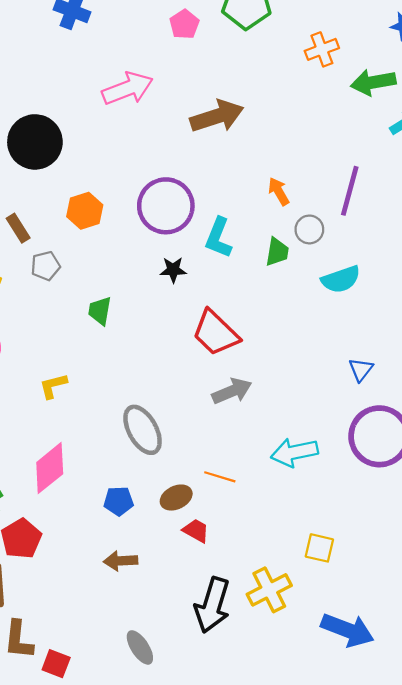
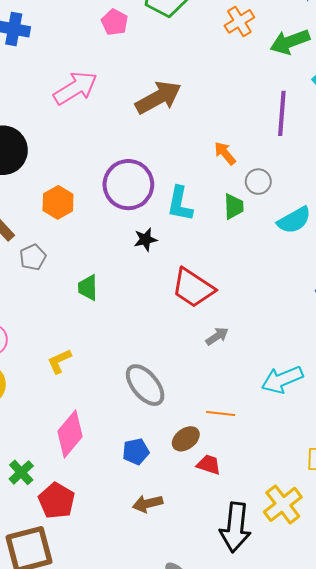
purple line: (350, 191) -> (282, 113), moved
gray arrow: (232, 391) -> (217, 336), size x0.7

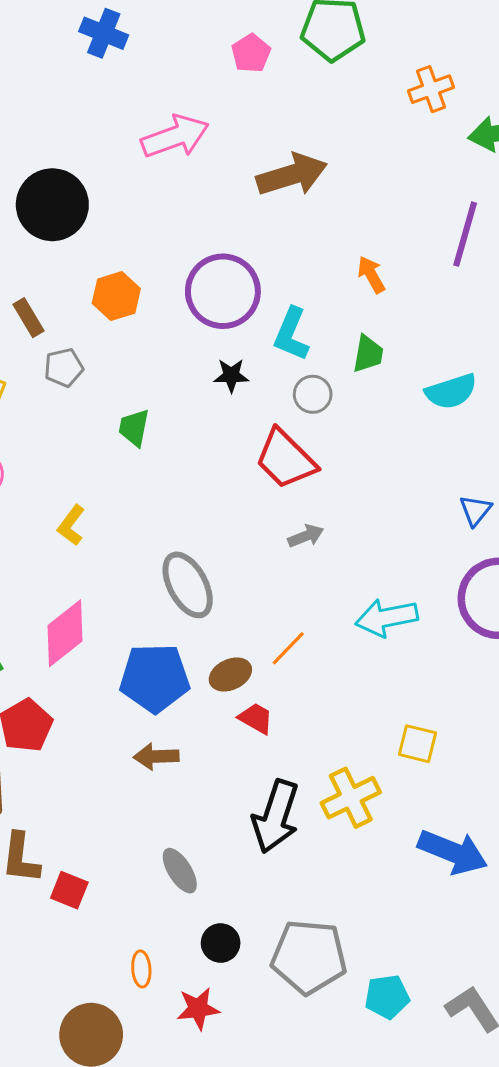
gray circle: (258, 182) -> (313, 394), moved
yellow L-shape: (59, 361) -> (71, 525), turned -40
orange line: (221, 413) -> (288, 648), turned -64
blue pentagon: (136, 452) -> (155, 678), size x1.8

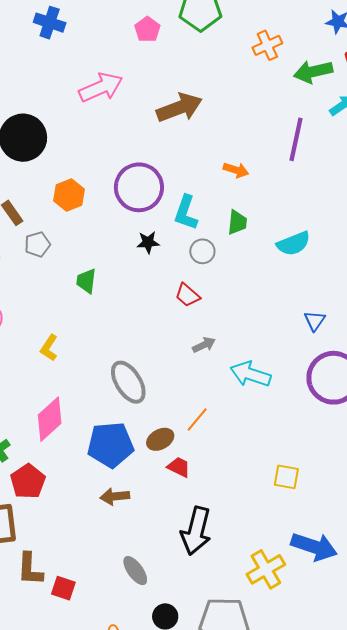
orange arrow: (371, 275) -> (236, 170), turned 140
red trapezoid: (286, 459) -> (187, 295), size x0.6
cyan arrow: (387, 618) -> (251, 374), moved, turned 33
yellow cross: (351, 798) -> (266, 569), moved

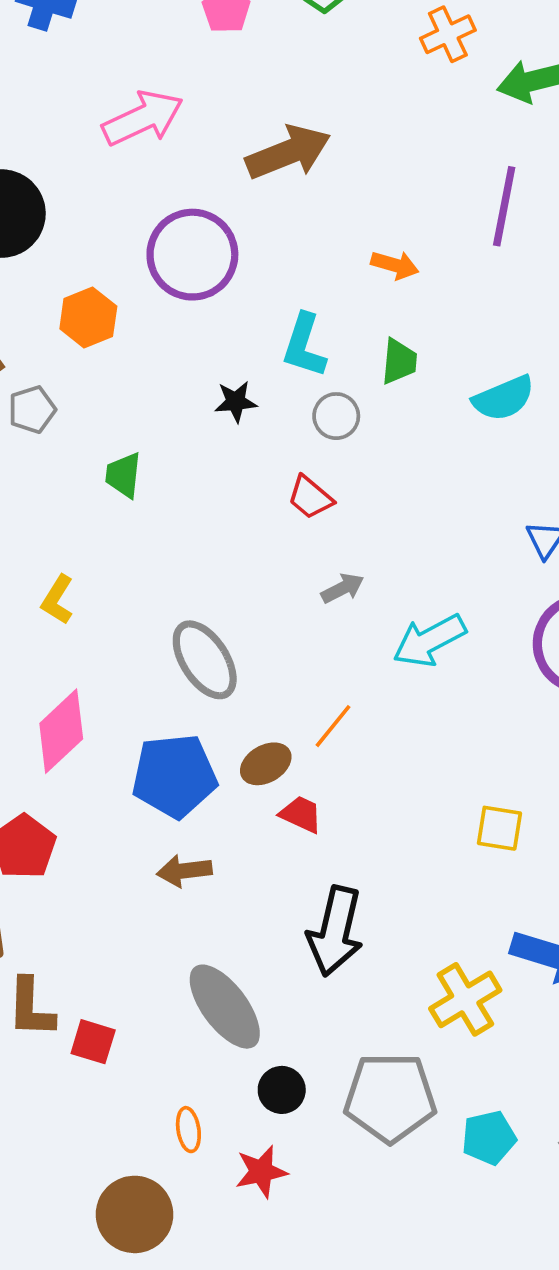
purple circle: (139, 187) -> (192, 255), moved
cyan arrow: (251, 374) -> (429, 640), turned -45
gray ellipse: (135, 571) -> (225, 1007), size x1.6

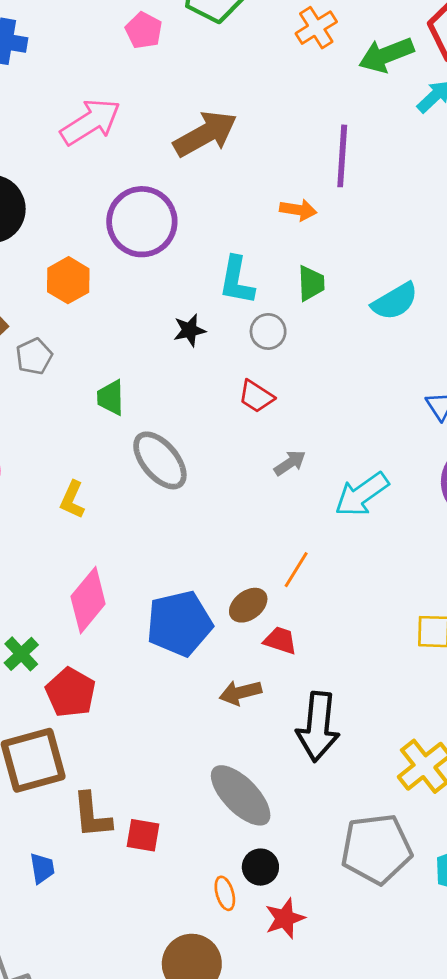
purple line: (504, 206) -> (342, 156), moved
gray ellipse: (205, 660) -> (160, 460), moved
brown arrow: (184, 871) -> (240, 693), moved
black circle: (282, 1090) -> (260, 867), moved

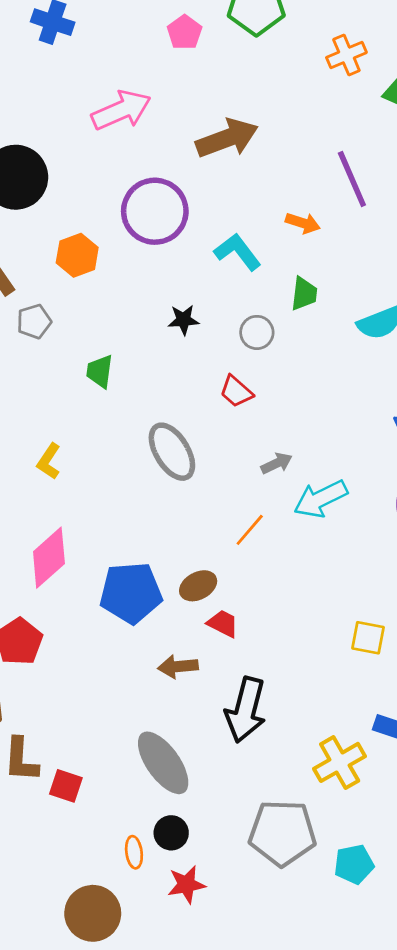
purple line: (342, 156) -> (352, 179), turned -36
cyan L-shape: (237, 280) -> (238, 252), moved, turned 123
gray ellipse: (160, 460) -> (172, 452), moved
gray arrow: (290, 463) -> (277, 463), moved
orange line: (296, 570) -> (250, 530), moved

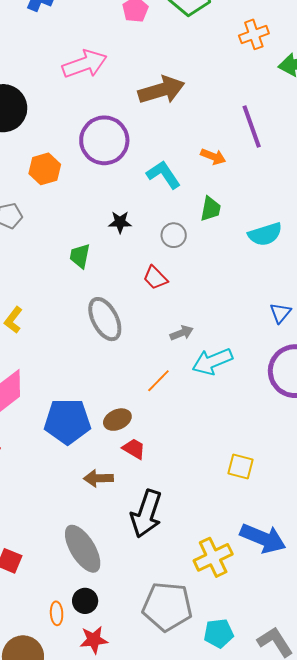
green trapezoid: (100, 371) -> (80, 256), moved

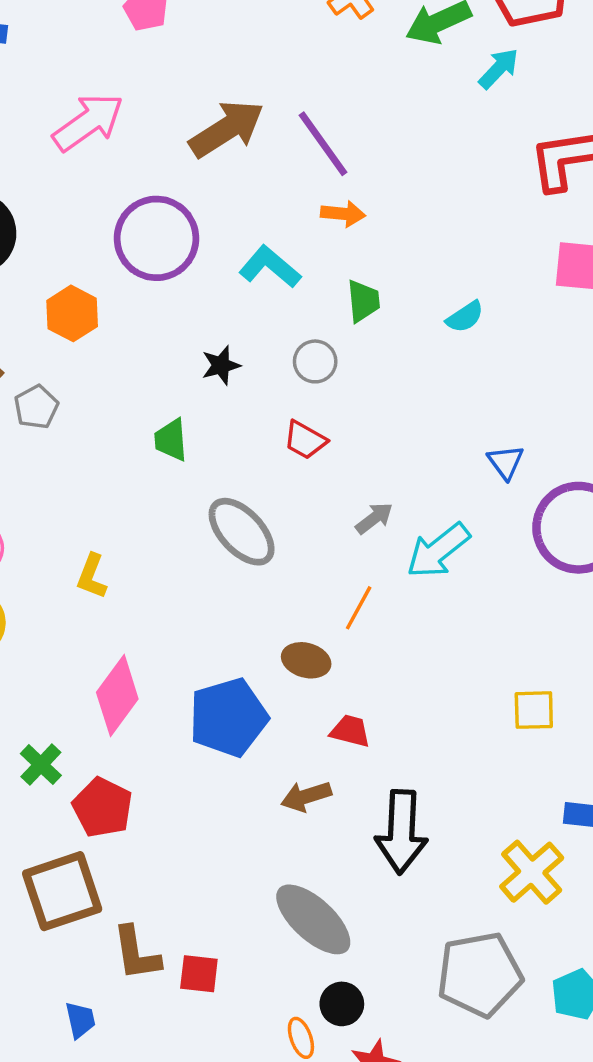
purple line: (252, 126) -> (323, 144), moved
cyan semicircle: (265, 234) -> (465, 317), size x0.7
blue triangle: (280, 313) -> (506, 462), moved
brown ellipse: (117, 420) -> (306, 660), moved, turned 56

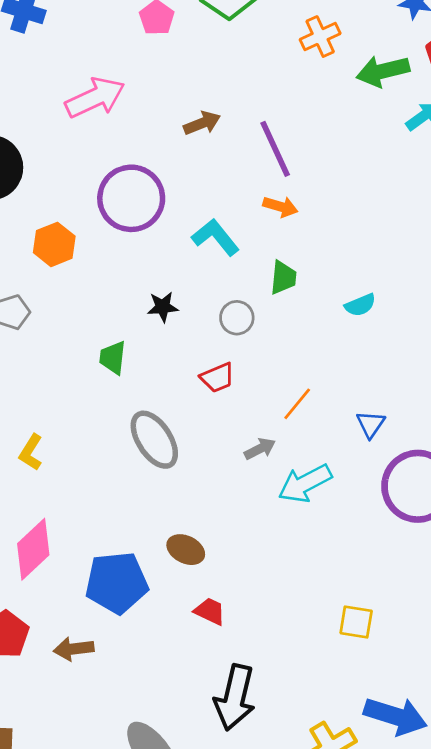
brown arrow: (227, 129) -> (202, 123), size x0.6
red trapezoid: (305, 440) -> (217, 378), turned -63
orange line: (359, 608) -> (297, 404), moved
brown arrow: (306, 796) -> (74, 649), moved

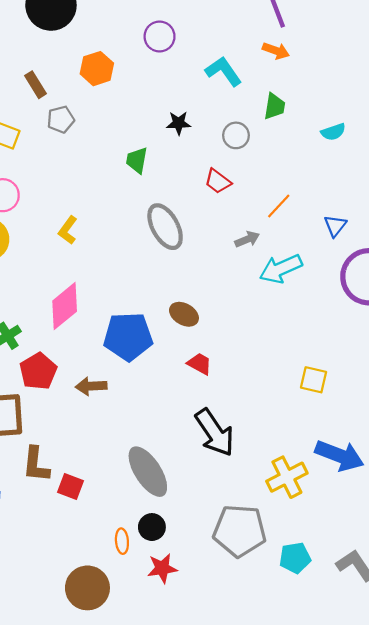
purple circle: (131, 198) -> (160, 36), size x0.6
red trapezoid: (217, 378) -> (218, 181), turned 56
black arrow: (235, 697) -> (215, 433), turned -51

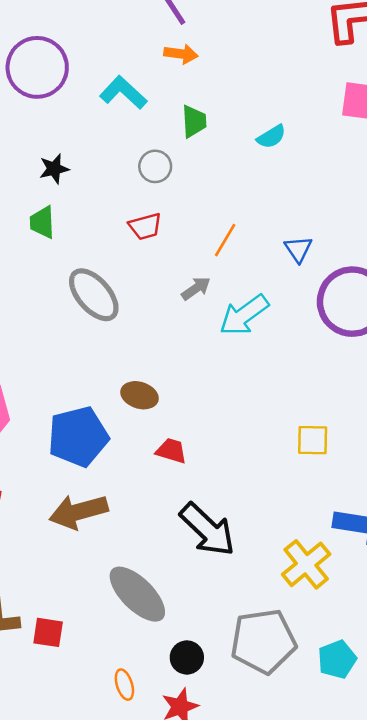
purple circle: (160, 36) -> (37, 67), size x1.6
black star: (179, 123) -> (54, 169), moved
red trapezoid: (218, 181) -> (145, 226), turned -40
brown arrow: (91, 386) -> (79, 512), moved, size x1.5
black circle: (152, 527) -> (187, 657), moved

